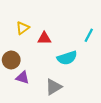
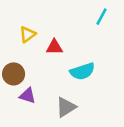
cyan line: (89, 35) -> (102, 17), moved

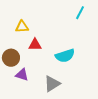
yellow triangle: (28, 34) -> (22, 27), turned 32
red triangle: (54, 47) -> (35, 45), moved

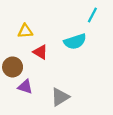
red triangle: (35, 45) -> (40, 52), turned 32
cyan semicircle: (65, 56) -> (75, 42), moved

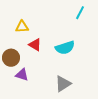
cyan semicircle: (75, 42) -> (65, 48), moved
gray triangle: (60, 97) -> (63, 84), moved

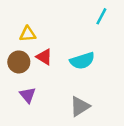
brown circle: (11, 58) -> (19, 62), moved
purple triangle: (22, 75) -> (28, 95), turned 32

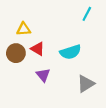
purple triangle: (28, 95) -> (43, 75), moved
gray triangle: (80, 106) -> (86, 84), moved

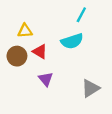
cyan line: (87, 14) -> (81, 15), moved
cyan semicircle: (70, 52) -> (72, 41), moved

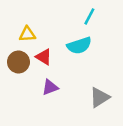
purple triangle: (46, 79) -> (50, 87), turned 49

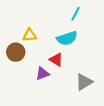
yellow triangle: (27, 34) -> (30, 35), moved
red triangle: (44, 57) -> (56, 60), moved

